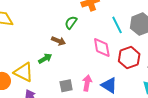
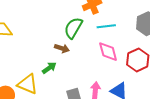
green semicircle: (71, 23) -> (73, 28), size x1.5
cyan line: (117, 25) -> (106, 26), moved, turned -66

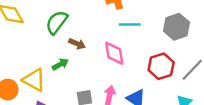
green semicircle: (73, 28) -> (57, 22), moved
pink diamond: (108, 52) -> (114, 53), moved

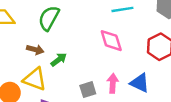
brown arrow: (77, 44) -> (35, 50), moved

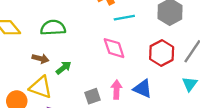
green semicircle: (49, 18) -> (53, 28), turned 60

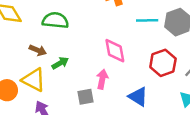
cyan line: (124, 18) -> (147, 20), moved
pink arrow: (116, 90) -> (102, 79), moved

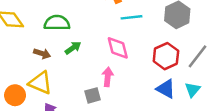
cyan line: (147, 20) -> (132, 17), moved
green arrow: (60, 63) -> (73, 48), moved
blue triangle: (138, 97) -> (166, 89), moved

